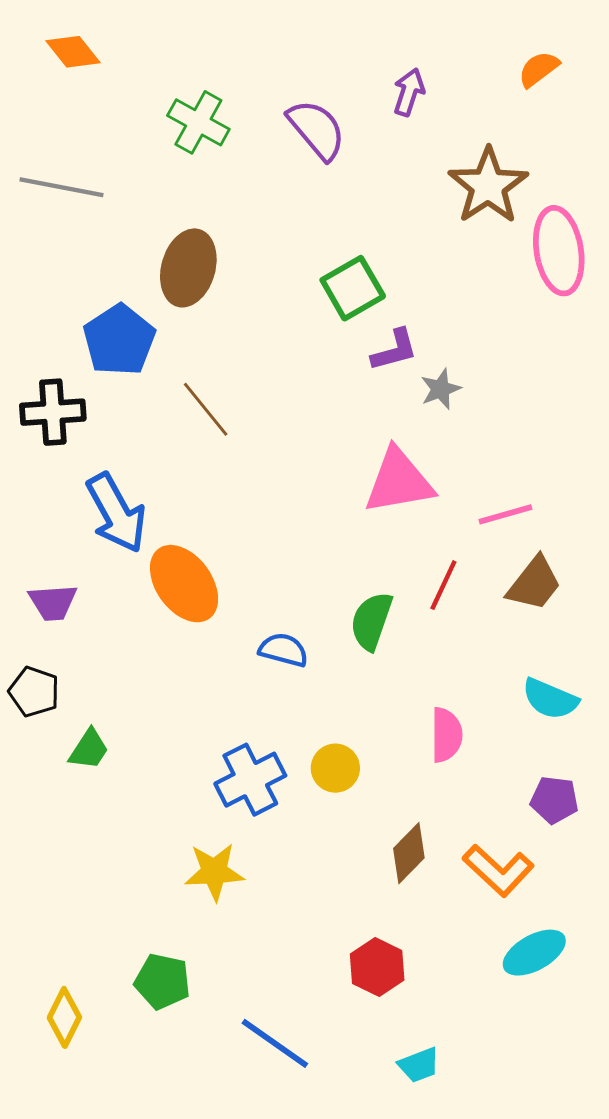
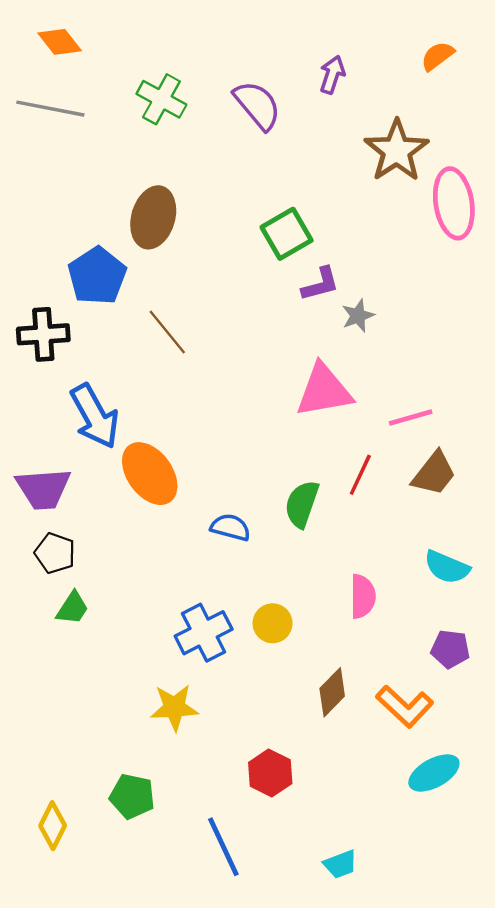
gray line: (62, 187) -> (50, 109), moved
purple trapezoid: (53, 602) -> (43, 489), size x1.4
black pentagon: (34, 692) -> (55, 553), moved
red hexagon: (377, 967) -> (270, 773), moved
blue line: (275, 1043) -> (223, 847), turned 30

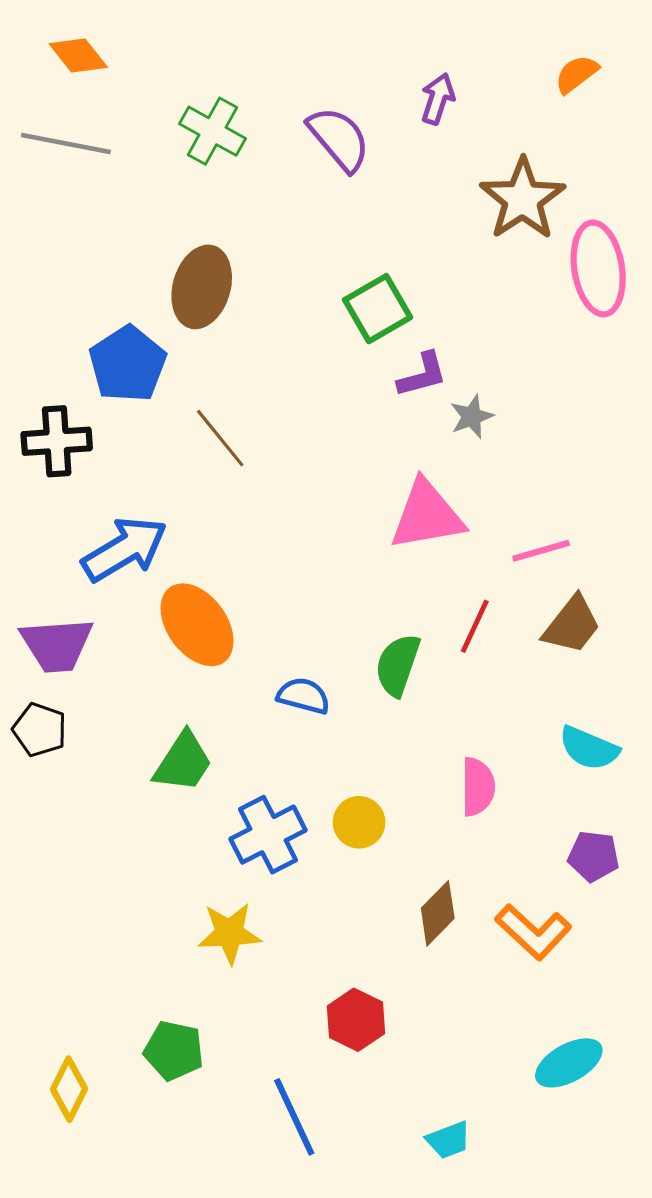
blue arrow: (95, 416) -> (125, 549), turned -92
black pentagon: (55, 553) -> (40, 730), moved
green trapezoid: (73, 608) -> (183, 762), moved, size x1.4
cyan ellipse: (434, 773) -> (569, 1063), moved

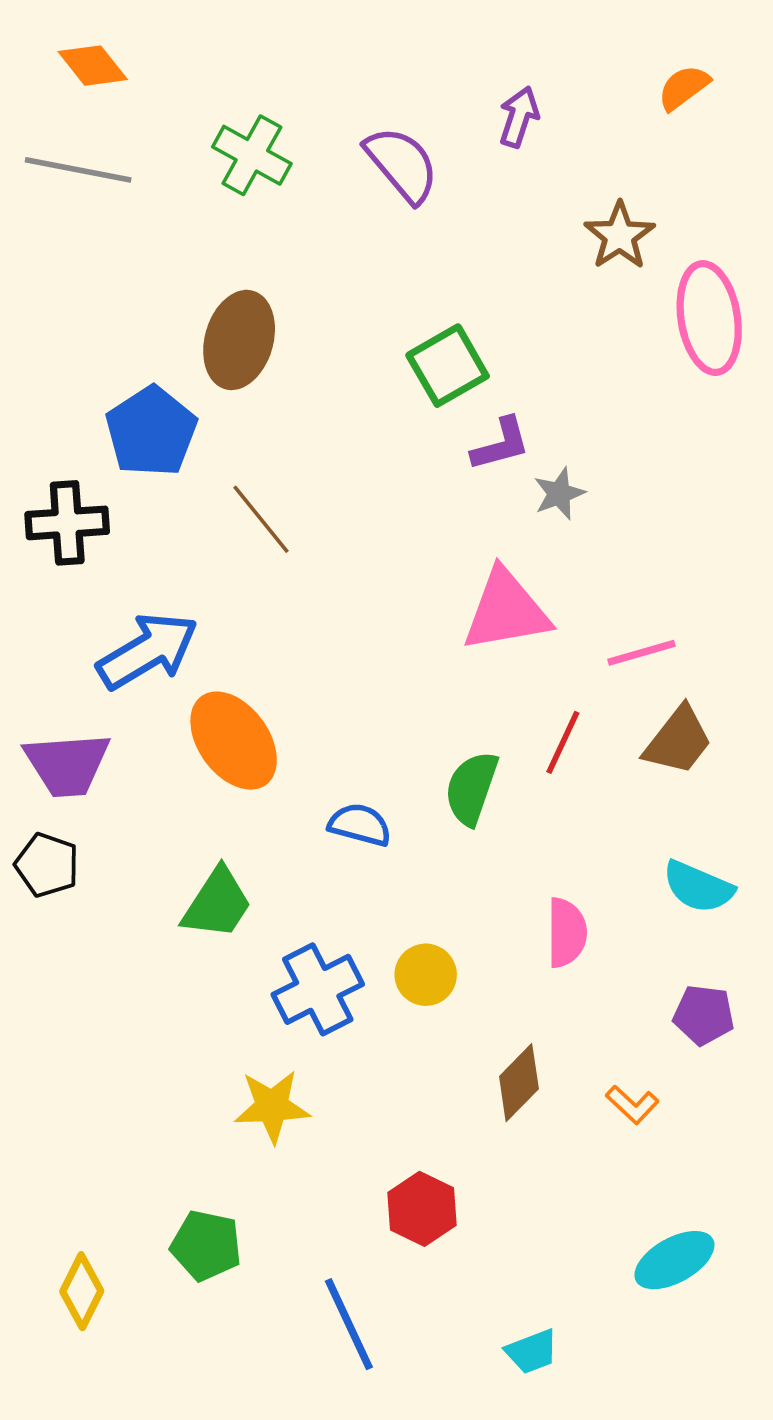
brown star: (523, 199) -> (620, 236), size x0.7
orange L-shape: (533, 932) -> (632, 1105), size x0.6

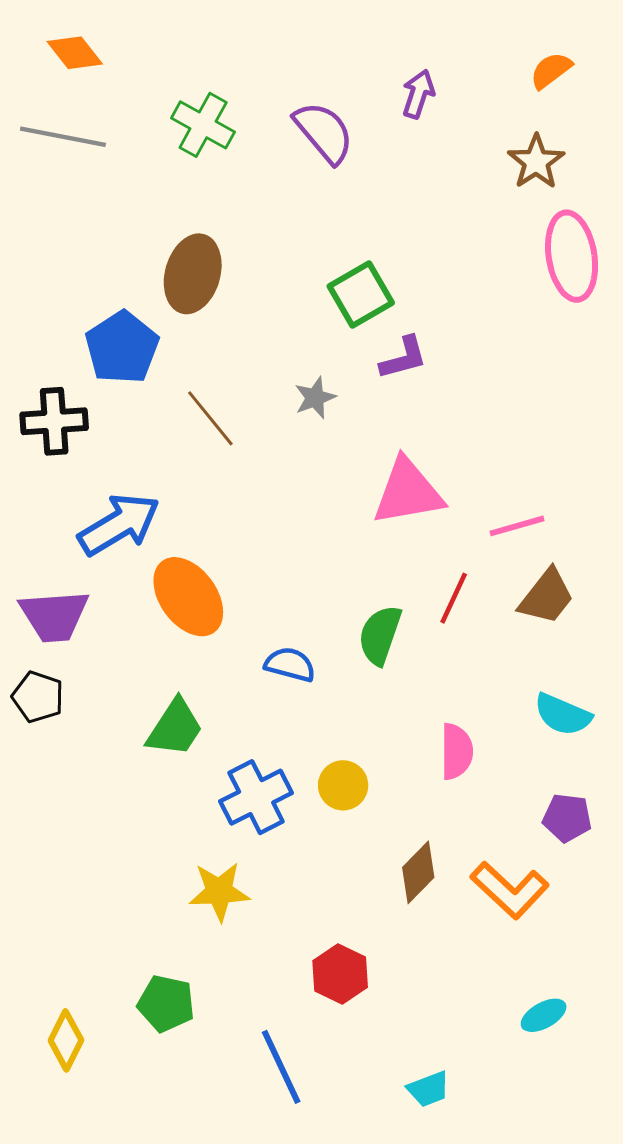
brown star: (620, 236) -> (536, 162), moved
gray star: (559, 494) -> (315, 398), moved
orange L-shape: (632, 1105) -> (510, 890), size x1.8
cyan ellipse: (674, 1260) -> (544, 1015), size x0.7

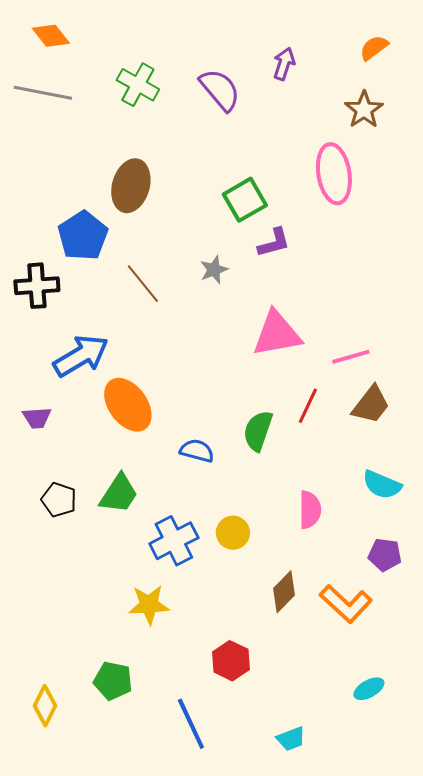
pink ellipse: (572, 256) -> (334, 174), moved
purple trapezoid: (54, 616) -> (37, 418), size x0.6
black pentagon: (38, 697) -> (59, 500), moved

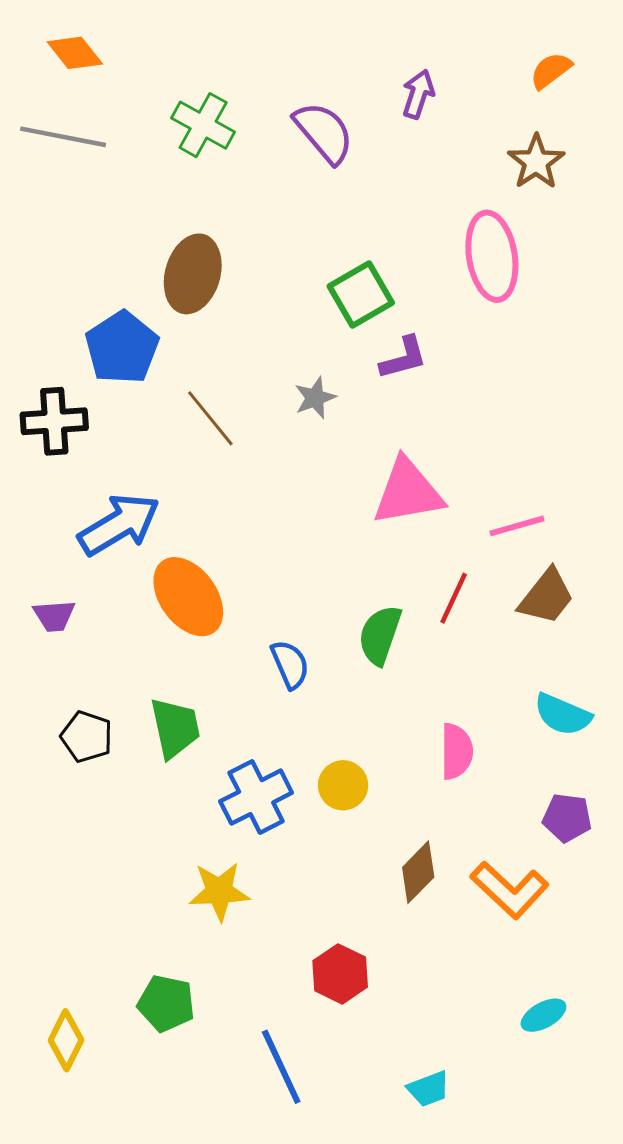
blue semicircle: (197, 451) -> (290, 664), turned 52
green trapezoid: (119, 494) -> (175, 728), turned -45

